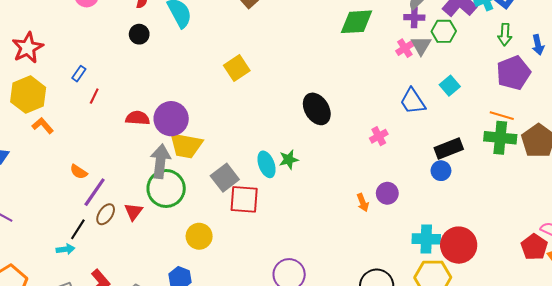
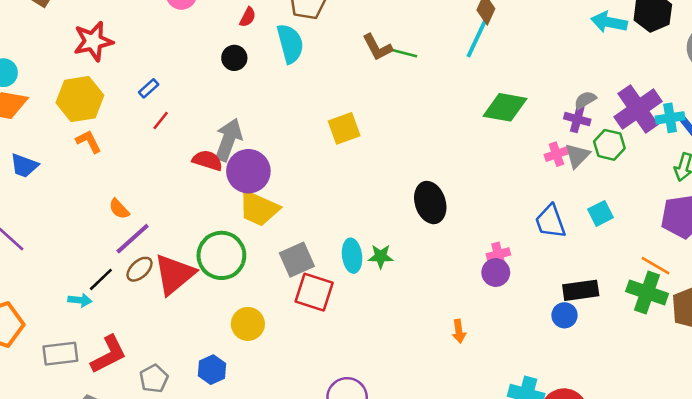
gray arrow: (160, 161) -> (228, 140), moved
purple circle: (387, 193) -> (496, 272), moved
red triangle: (133, 212) -> (174, 274), size x1.8

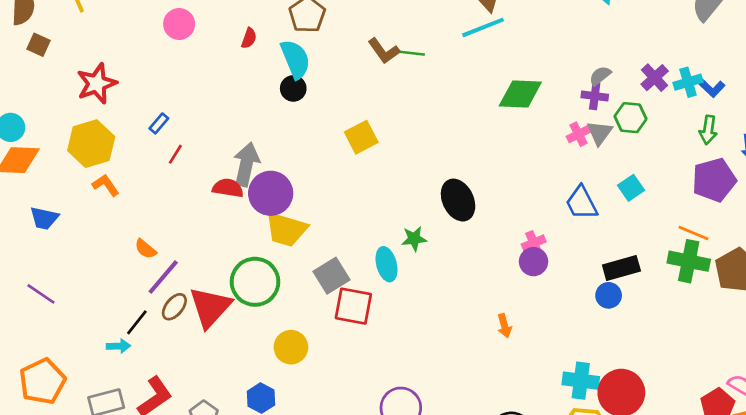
cyan line: (477, 37) -> (483, 27), turned 51
black circle: (234, 58) -> (293, 88), moved
purple cross: (638, 109) -> (655, 78), size x0.6
green star: (381, 256) -> (414, 239), moved

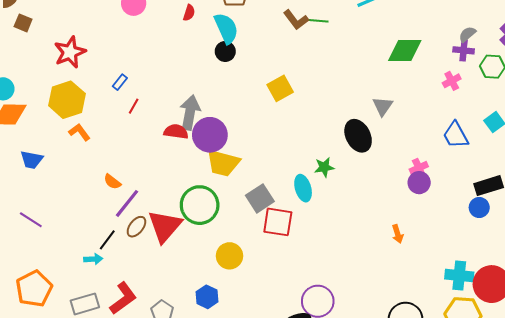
gray triangle: (600, 133) -> (383, 106), moved

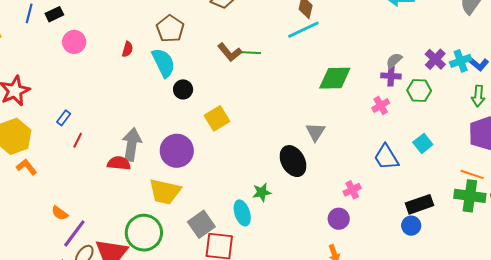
black circle: (225, 51) -> (183, 89), moved
purple circle: (210, 135) -> (177, 151), moved
purple circle: (419, 183) -> (339, 219), moved

